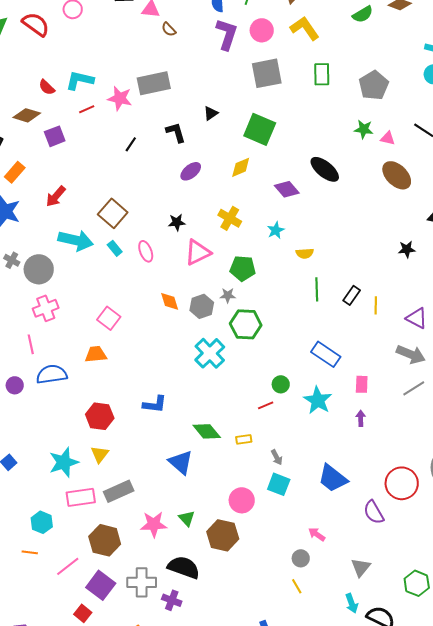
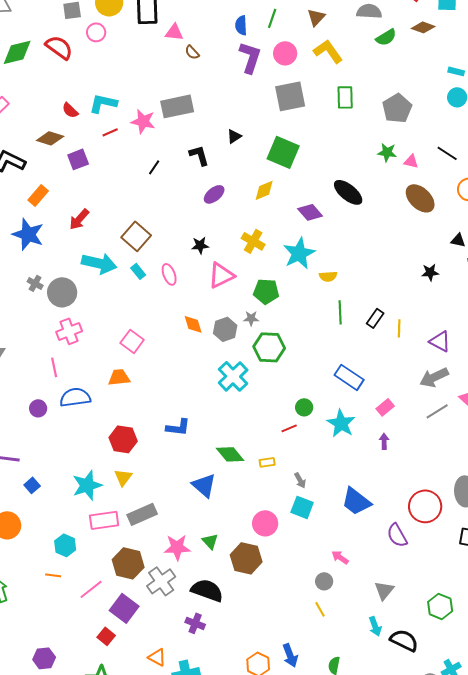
cyan star: (276, 230) -> (299, 253), size x1.8
gray arrow: (411, 354) -> (434, 377), turned 132
pink rectangle: (362, 384) -> (385, 407), turned 48
gray cross: (142, 582) -> (161, 581), moved, turned -36

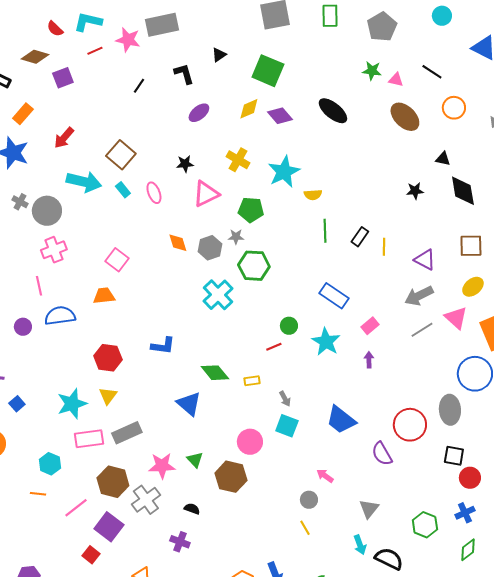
purple diamond: (310, 212) -> (280, 116), moved
black semicircle: (207, 590) -> (192, 509), size x0.5

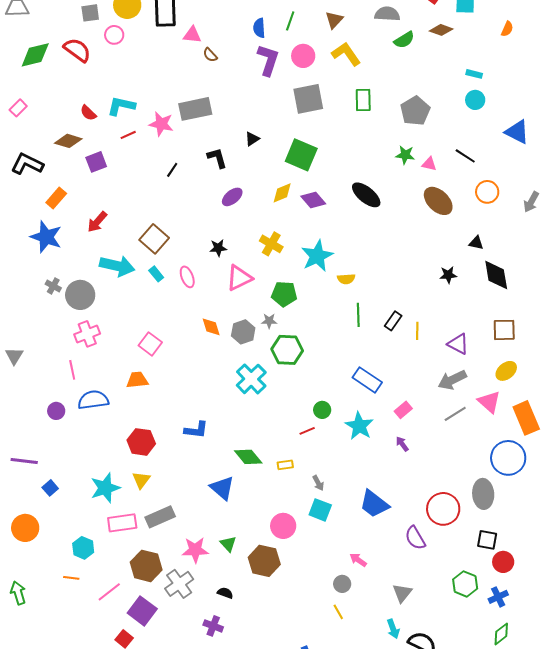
purple arrow: (369, 360) -> (402, 444), turned -35
green hexagon: (425, 525) -> (465, 584), moved

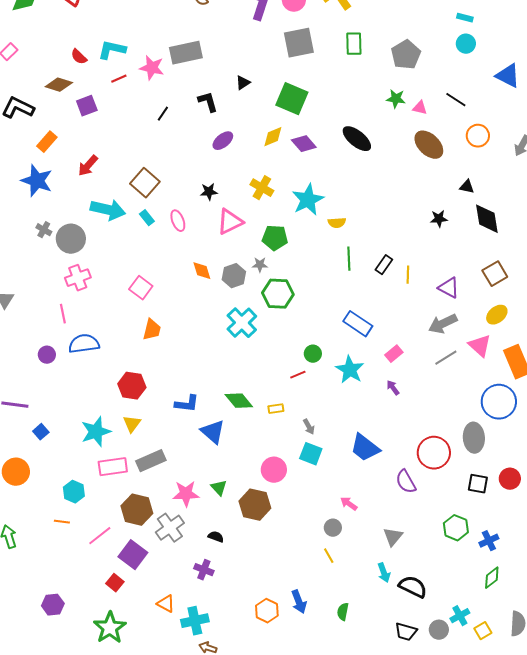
brown square: (504, 330) -> (495, 274), turned -30
orange trapezoid: (137, 380) -> (152, 330), moved, turned 110
blue L-shape: (196, 430) -> (187, 404), moved
red circle: (503, 562) -> (510, 479), moved

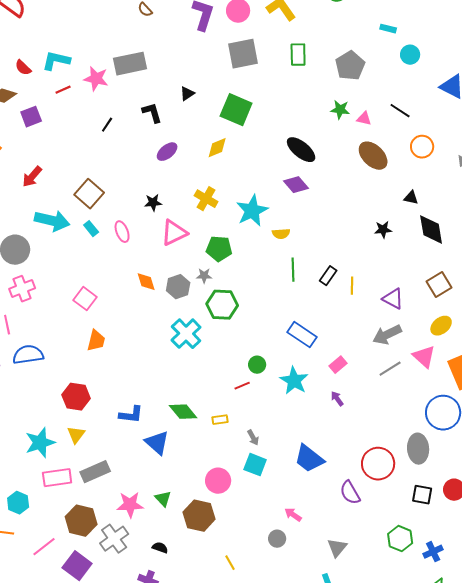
cyan rectangle: (465, 18) -> (388, 29), moved
purple diamond: (304, 144) -> (296, 185), moved
yellow line: (329, 556) -> (230, 563), moved

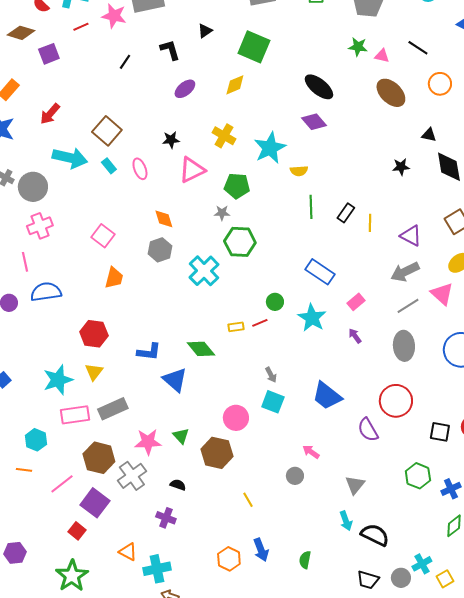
gray hexagon: (178, 287) -> (160, 250), moved
yellow rectangle: (220, 420) -> (236, 327), moved
gray ellipse: (418, 449) -> (404, 346), moved

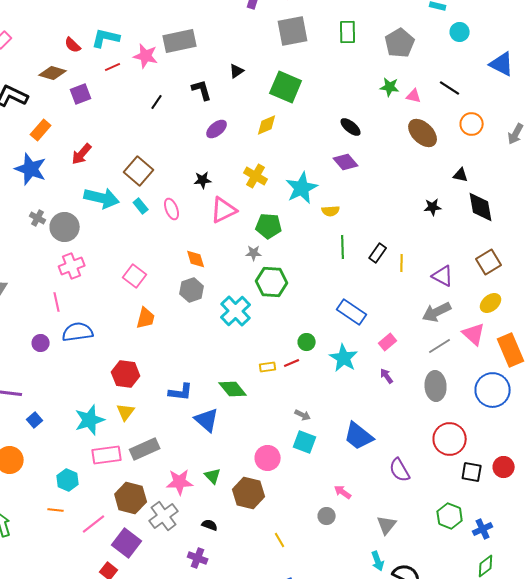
black ellipse: (319, 87) -> (351, 127), size x0.7
gray arrow: (271, 375) -> (303, 415), turned -35
red circle: (396, 401) -> (450, 439), moved

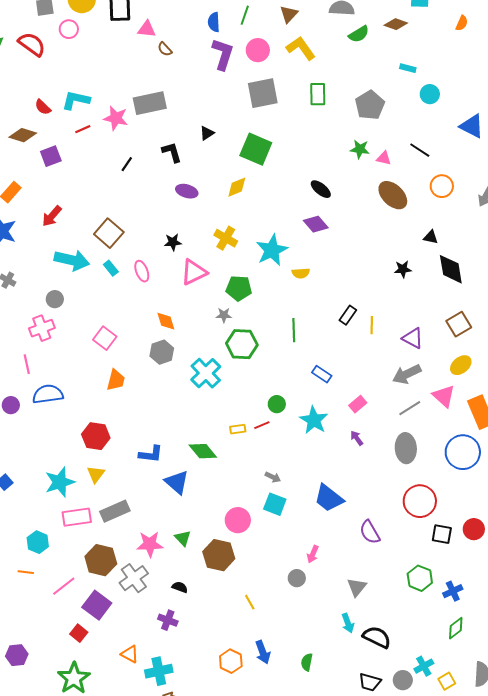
purple ellipse: (217, 129) -> (187, 191), turned 55
gray circle: (65, 227) -> (55, 299), moved, size x0.6
green line: (343, 247) -> (294, 330), moved
blue rectangle: (352, 312) -> (322, 374), size x0.7
pink arrow: (343, 492) -> (313, 554), turned -102

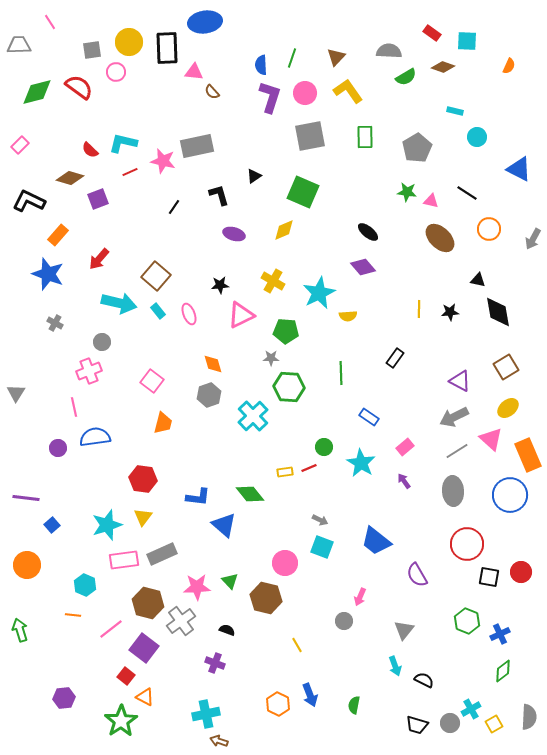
yellow line: (372, 325) -> (419, 309), moved
black semicircle: (377, 637) -> (424, 680), size x0.7
orange triangle: (130, 654) -> (145, 697), moved

